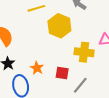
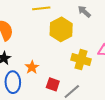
red square: (62, 73) -> (53, 84), moved

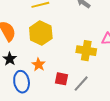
yellow hexagon: (61, 29) -> (41, 33), moved

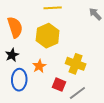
yellow cross: (86, 51) -> (76, 64), moved

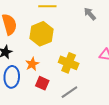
red square: (59, 85) -> (42, 83), moved

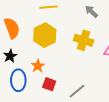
yellow cross: (69, 63) -> (84, 40), moved

